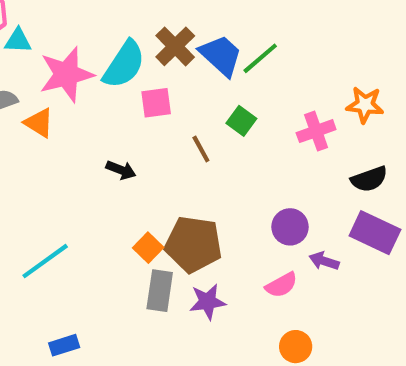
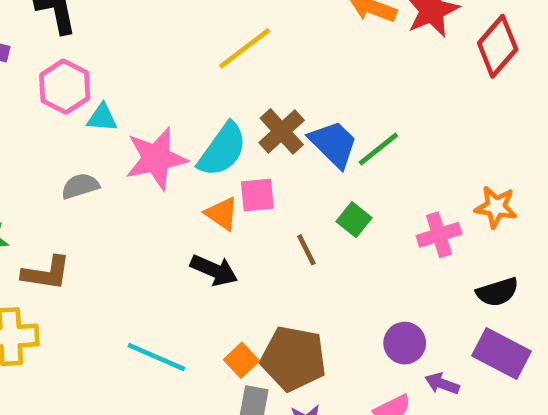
orange triangle: (39, 123) -> (222, 214), moved
black arrow: (121, 170) -> (214, 270), size x1.4
cyan line: (45, 261) -> (156, 357), moved, turned 57

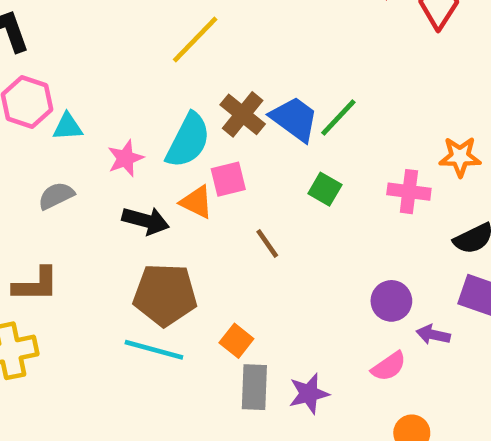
pink star: (156, 158) -> (125, 158), size x0.6
pink cross: (439, 235) -> (409, 192), turned 33
brown line: (306, 250) -> (267, 244), moved
black arrow: (214, 270) -> (146, 221), moved
brown pentagon: (293, 358) -> (165, 295), moved

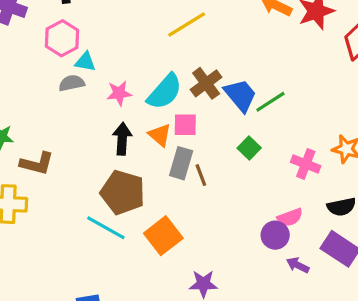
gray semicircle: (56, 196) -> (72, 83), moved
black arrow: (146, 221) -> (122, 139), turned -116
orange square: (236, 341) -> (163, 236), size x1.6
pink semicircle: (389, 366) -> (290, 217), moved
gray rectangle: (254, 387) -> (181, 163), moved

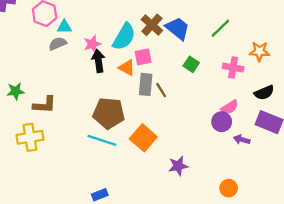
green line: (270, 102) -> (220, 28), moved
black arrow: (122, 139) -> (98, 61), moved

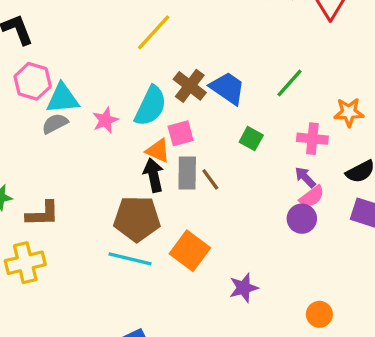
cyan triangle: (64, 27) -> (63, 98), size x1.5
black arrow: (98, 61) -> (154, 175), moved
purple arrow: (242, 140) -> (305, 177), moved, turned 35

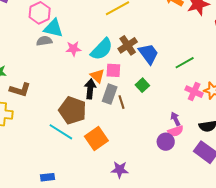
green square: (251, 139) -> (142, 85), moved
pink cross: (312, 139) -> (194, 92), moved

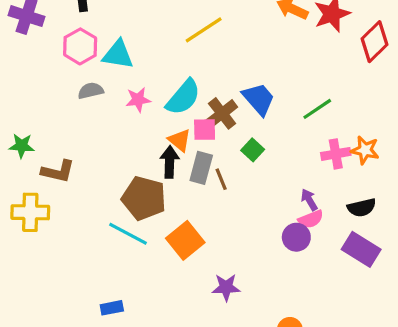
cyan triangle: (53, 28) -> (118, 55), moved
brown cross: (128, 45) -> (222, 113), moved
pink cross: (194, 92) -> (336, 154), turned -30

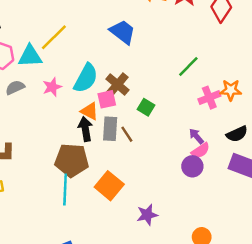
yellow line: (204, 30) -> (54, 37), moved
blue trapezoid: (259, 99) -> (123, 32), moved
cyan line: (128, 234) -> (65, 189), turned 76

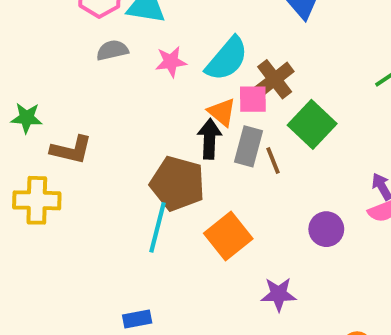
green square: (146, 107) -> (312, 124), size x1.6
purple circle: (192, 166) -> (326, 229), moved

